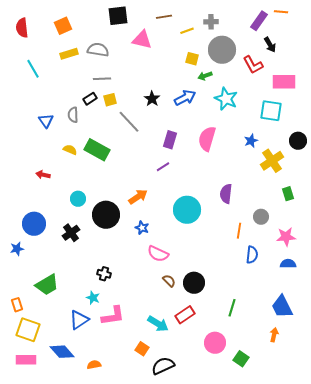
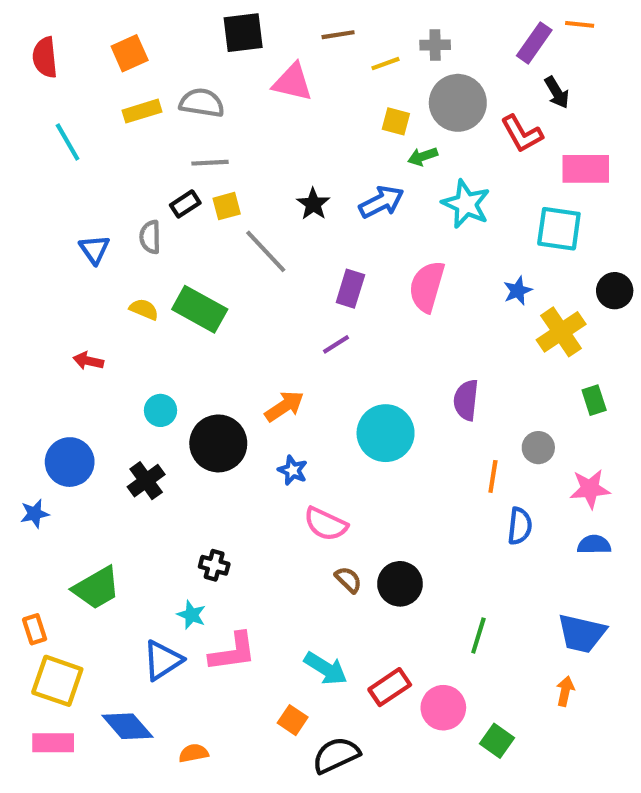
blue trapezoid: (282, 307) -> (582, 633), turned -50
red rectangle: (185, 315) -> (390, 687), moved

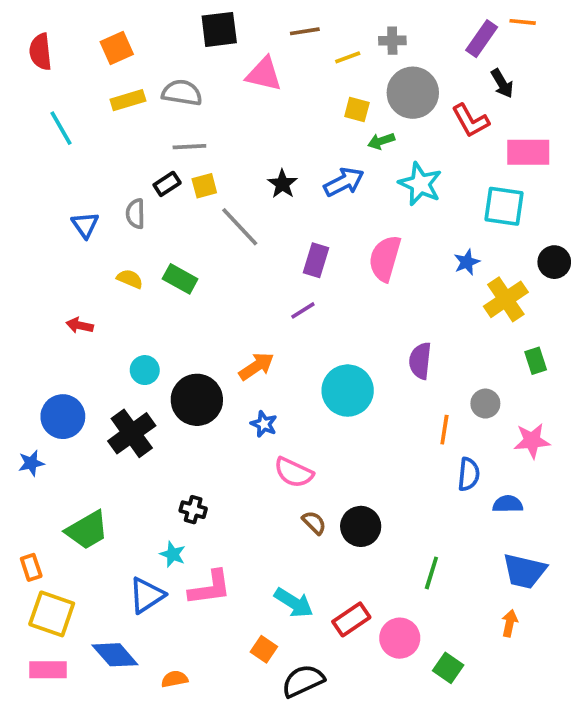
green rectangle: (200, 309) -> (180, 279), size x0.7
black cross: (146, 481) -> (132, 433), size x1.4
blue semicircle: (594, 545) -> (508, 504), moved

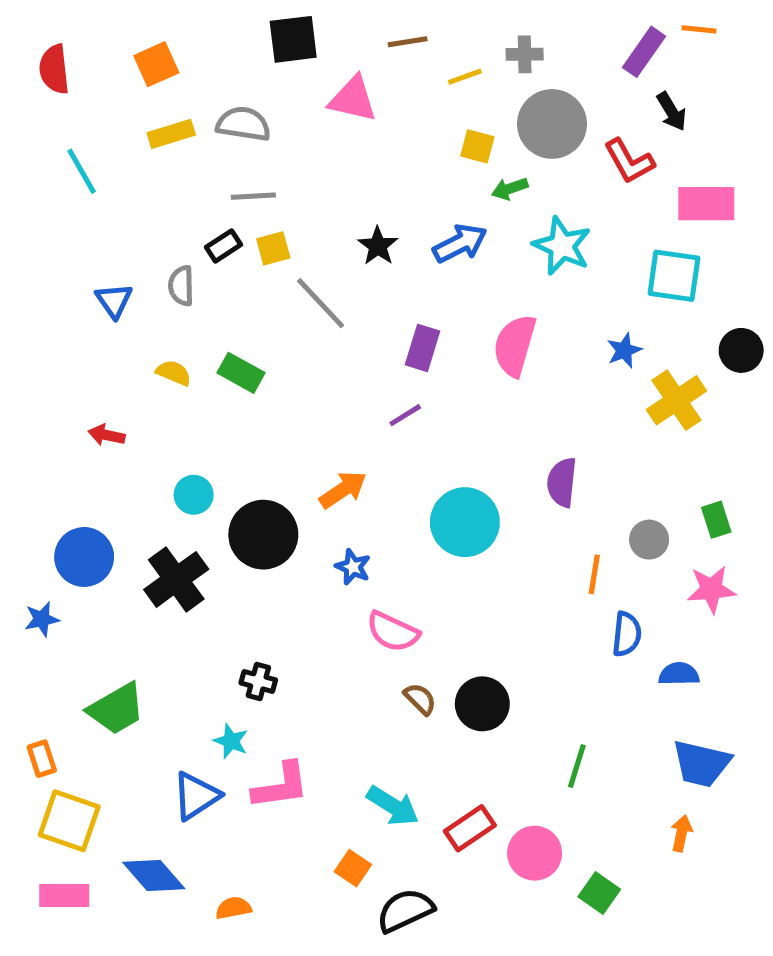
green rectangle: (536, 361) -> (716, 520), moved

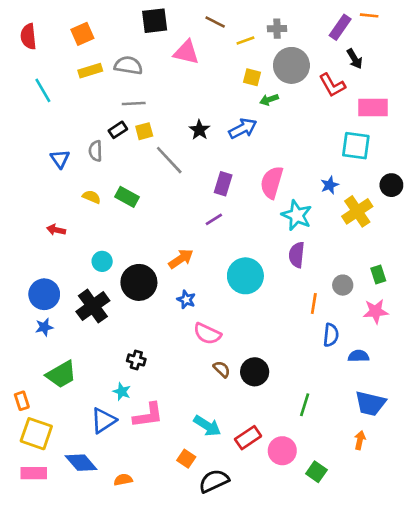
brown line: (408, 42) -> (215, 22), turned 36
cyan star: (562, 246) -> (297, 215), moved
blue star: (42, 619) -> (44, 327), moved

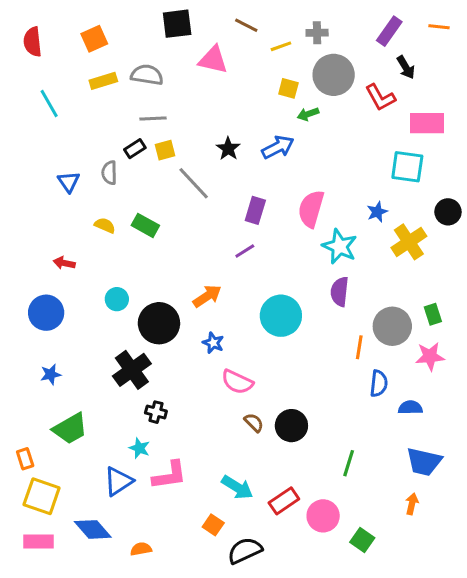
orange line: (369, 15) -> (439, 27), moved
gray circle: (343, 285) -> (392, 326), size x1.6
blue circle: (44, 294) -> (46, 313), moved
black cross: (93, 306) -> (132, 370), moved

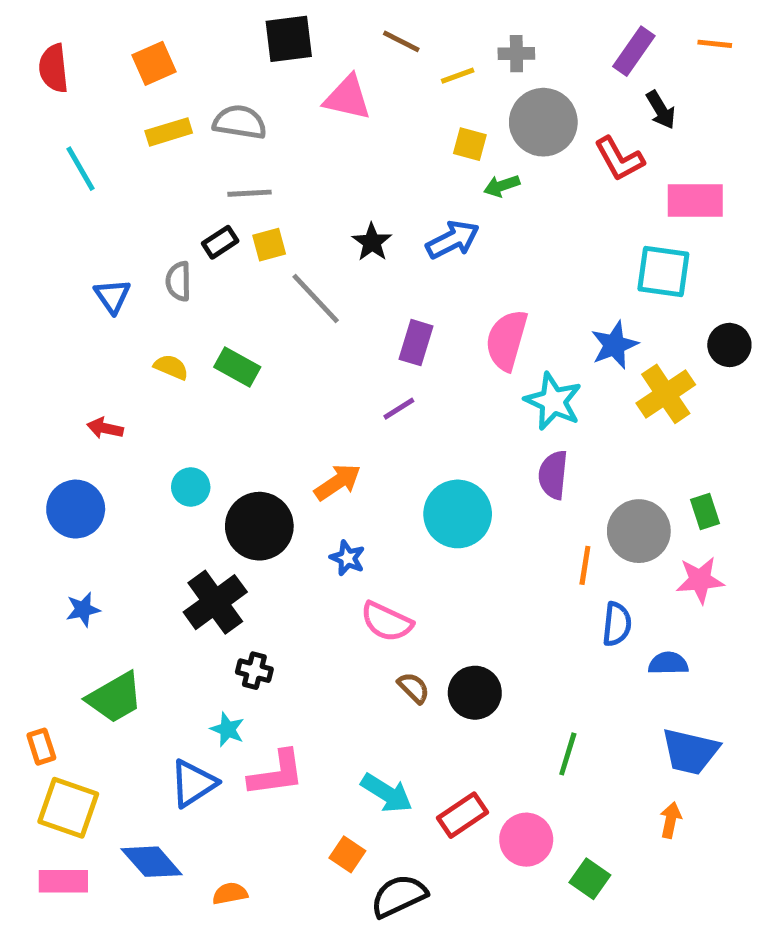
blue star: (377, 212) -> (614, 345), size x1.4

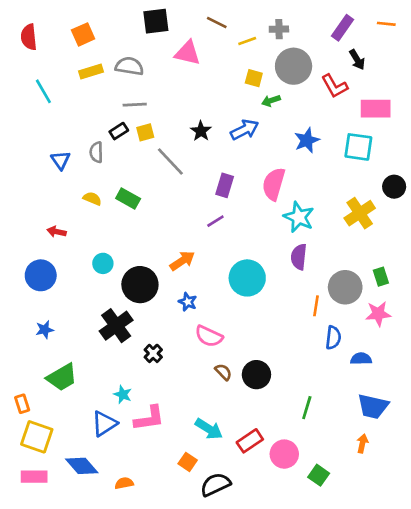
blue star: (614, 345) -> (307, 140), moved
black cross: (254, 671) -> (153, 353), moved, turned 30

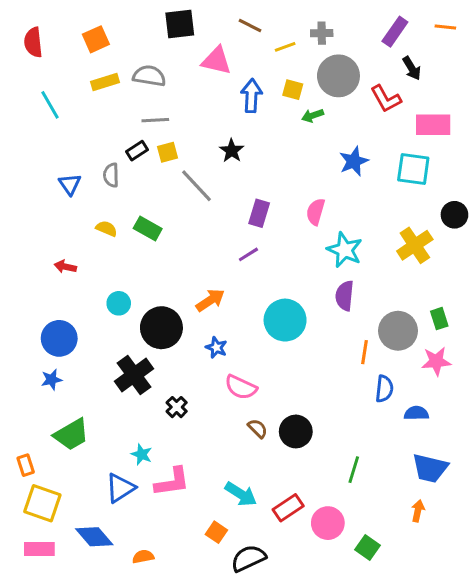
blue arrow: (245, 130) -> (251, 96), moved, turned -60
pink semicircle: (274, 184) -> (316, 212), size x0.7
blue circle: (41, 275) -> (59, 338), moved

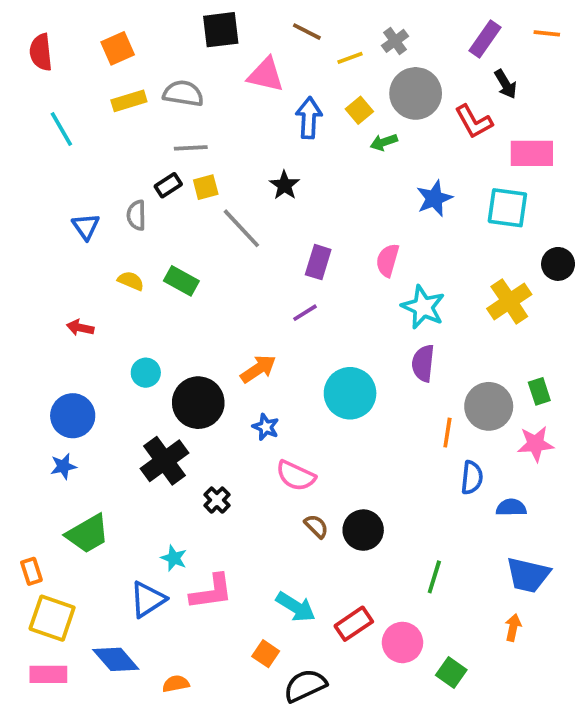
gray cross: (322, 33) -> (395, 41), turned -35
yellow square: (293, 90) -> (359, 110), turned 35

